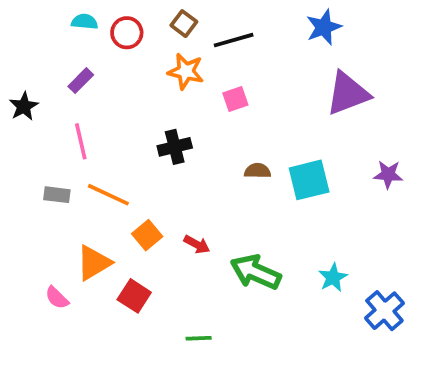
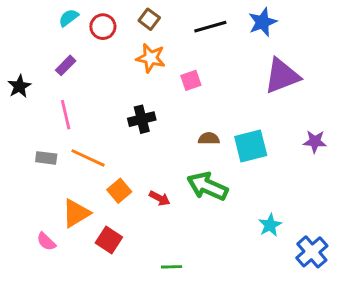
cyan semicircle: (84, 22) -> (69, 18), turned -42
black line: (234, 40) -> (210, 27), moved
green arrow: (256, 272) -> (207, 186), moved
green line: (199, 338) -> (172, 267), moved

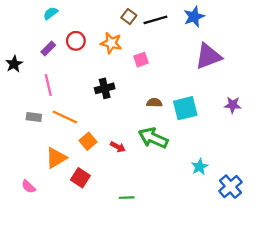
brown square: (149, 19) -> (129, 17), moved
red circle: (103, 27) -> (76, 41), moved
pink semicircle: (46, 241) -> (28, 187), moved

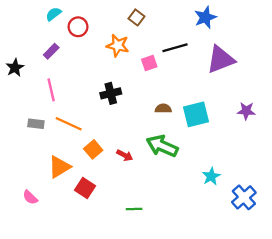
black line: (155, 20) -> (175, 48), moved
red circle: (76, 41) -> (78, 27), moved

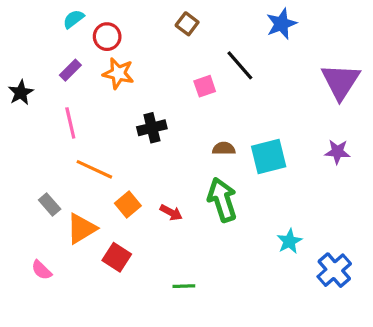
orange star: (118, 45) -> (118, 73), moved
black line: (175, 48) -> (240, 65), turned 65
purple triangle: (221, 60) -> (341, 81), moved, turned -36
gray rectangle: (36, 124) -> (50, 205), moved, turned 42
green arrow: (162, 146) -> (222, 200), turned 48

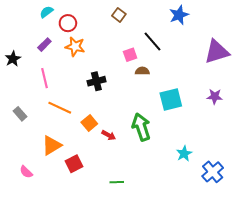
purple triangle: (341, 81) -> (217, 52), turned 40
brown semicircle: (224, 149) -> (142, 71), moved
gray rectangle: (50, 205) -> (20, 114), moved
orange square: (128, 205) -> (89, 123), moved
red square: (117, 257) -> (74, 164), turned 30

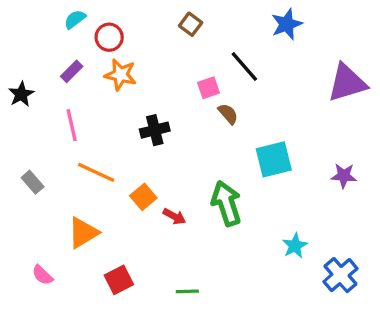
brown semicircle: (142, 71) -> (228, 114), turned 48
purple star: (215, 96) -> (344, 176), moved
red square: (74, 164) -> (119, 280), moved

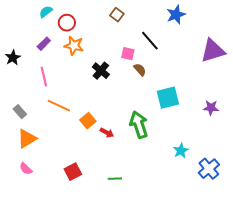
pink square: (209, 88) -> (128, 54), turned 32
black cross: (155, 130) -> (101, 71), moved, turned -36
orange triangle: (83, 233) -> (27, 139), moved

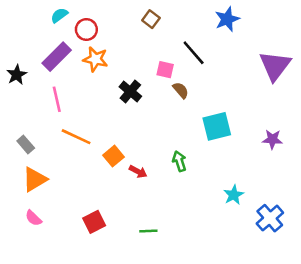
purple rectangle: (44, 44) -> (57, 57), size x1.6
purple triangle: (213, 51) -> (275, 66), turned -36
green arrow: (139, 125) -> (179, 161), size x0.6

